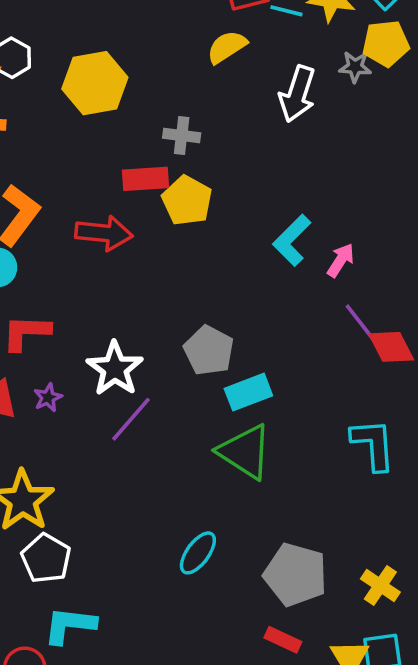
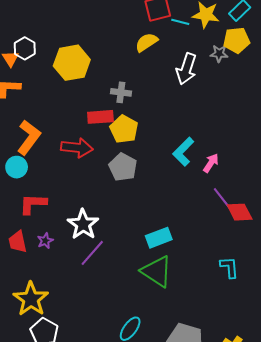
gray pentagon: (209, 351) -> (123, 167), moved
cyan L-shape: (373, 445) -> (229, 267), size x0.7

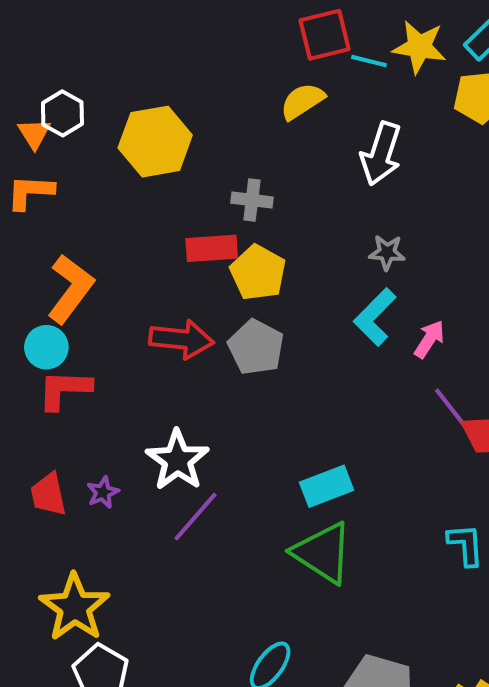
gray star: (219, 54) -> (387, 252), moved
red arrow: (77, 148) -> (181, 339), moved
red L-shape: (33, 204) -> (65, 390), moved

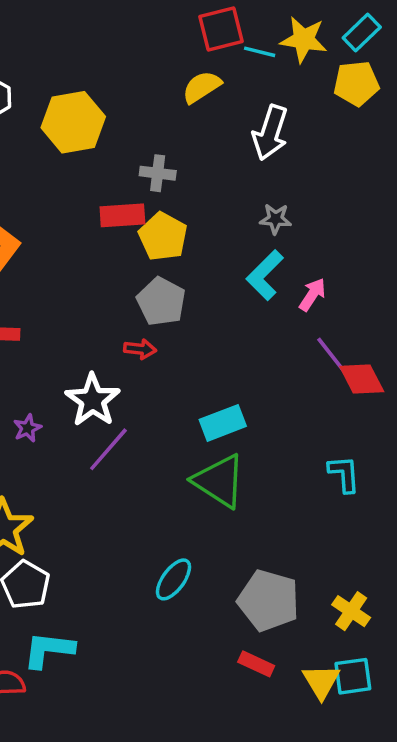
red arrow: (181, 339) -> (140, 349), moved, size x0.6

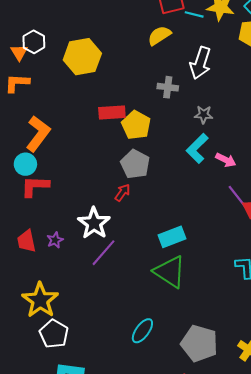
gray cross: (158, 173) -> (168, 87), moved
pink arrow: (312, 295) -> (226, 160), turned 84
red arrow: (140, 349) -> (122, 193), turned -60

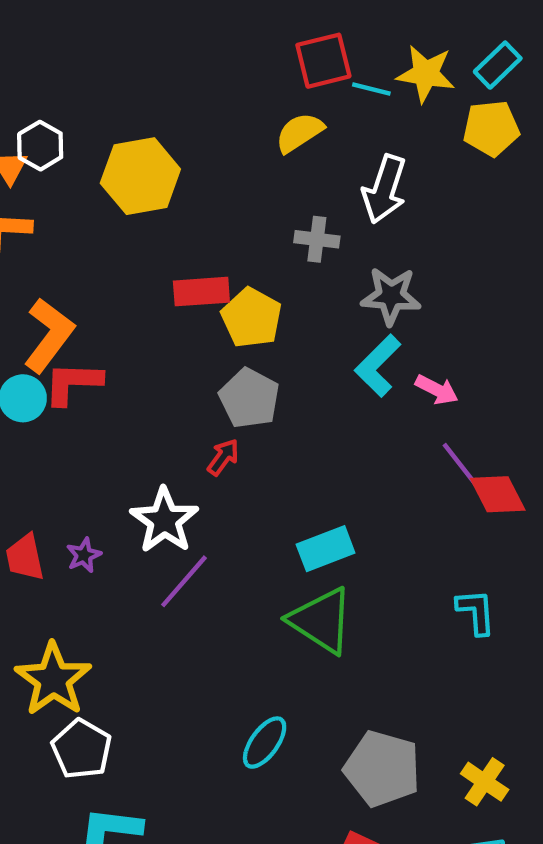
gray star: (204, 115) -> (391, 296), size x1.5
red L-shape: (35, 186) -> (73, 383), moved

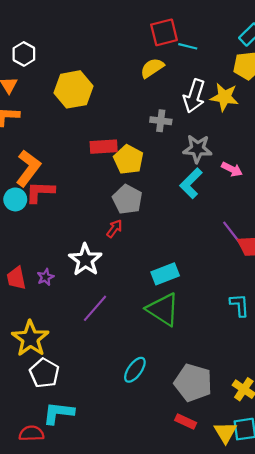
yellow star: (426, 74) -> (224, 97), moved
white hexagon: (40, 146) -> (24, 54), moved
pink arrow: (437, 390) -> (232, 169), moved
purple line: (184, 581) -> (95, 308), moved

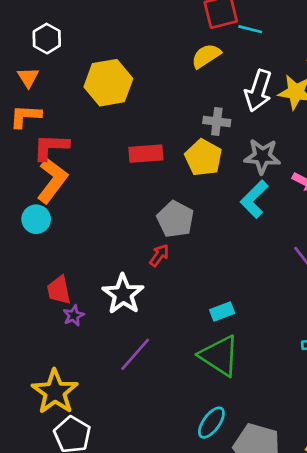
yellow pentagon: (128, 160) -> (203, 158), moved
red L-shape: (40, 192) -> (51, 147), moved
cyan rectangle: (165, 274) -> (222, 312), size x0.7
red trapezoid: (16, 278) -> (59, 290), moved
cyan ellipse: (135, 370) -> (211, 423), moved

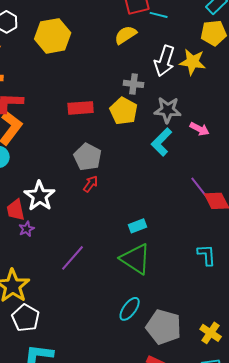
yellow hexagon: (108, 83) -> (53, 36), moved
gray pentagon: (175, 219) -> (88, 157), moved
white star: (123, 294) -> (40, 196), moved

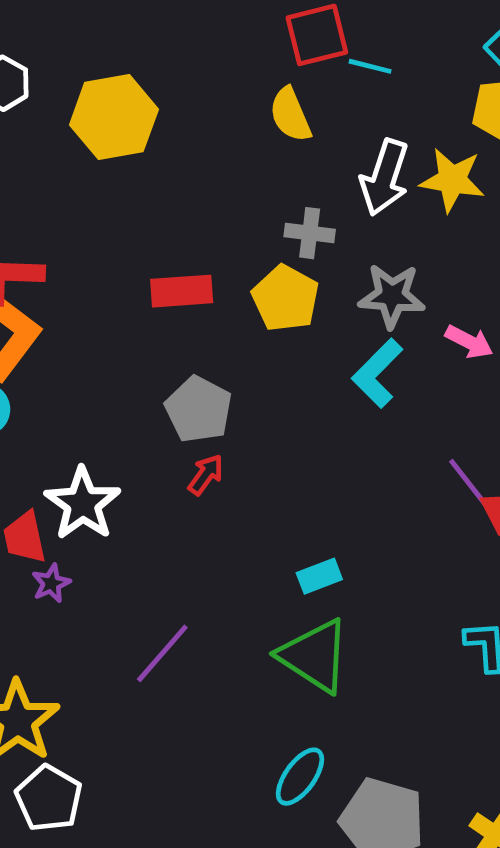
yellow semicircle: (126, 35) -> (290, 115), turned -80

